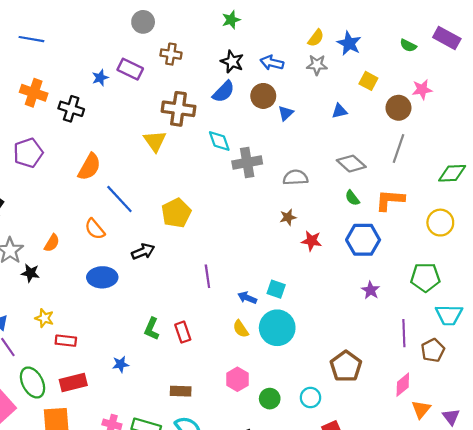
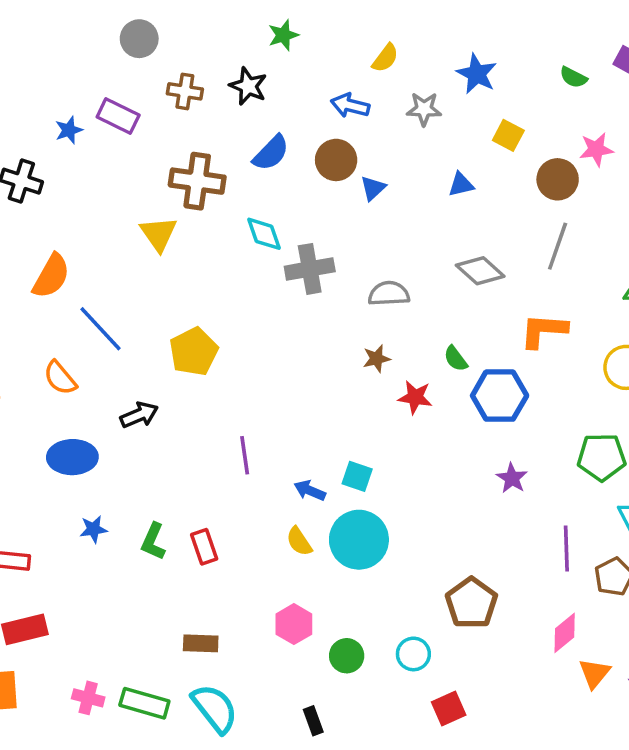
yellow semicircle: (316, 38) -> (385, 58), moved
black star: (232, 62) -> (248, 86), moved
green semicircle: (352, 198) -> (456, 359), moved
blue star: (121, 364) -> (93, 529), moved

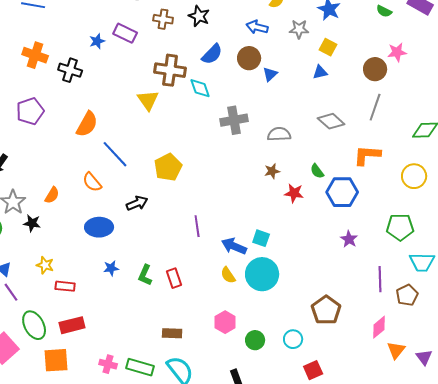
yellow square: (508, 135) -> (328, 47), moved
cyan diamond: (264, 234) -> (200, 88), moved
blue arrow: (310, 490) -> (234, 246), size x1.4

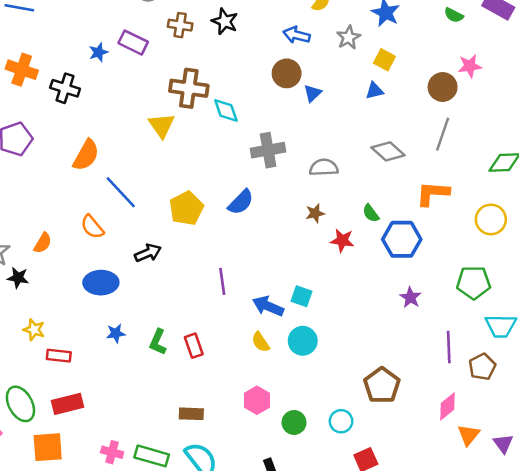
gray star: (299, 29) -> (348, 37), turned -30
blue semicircle: (212, 54) -> (241, 202), moved
cyan circle: (262, 274) -> (303, 341), size x0.7

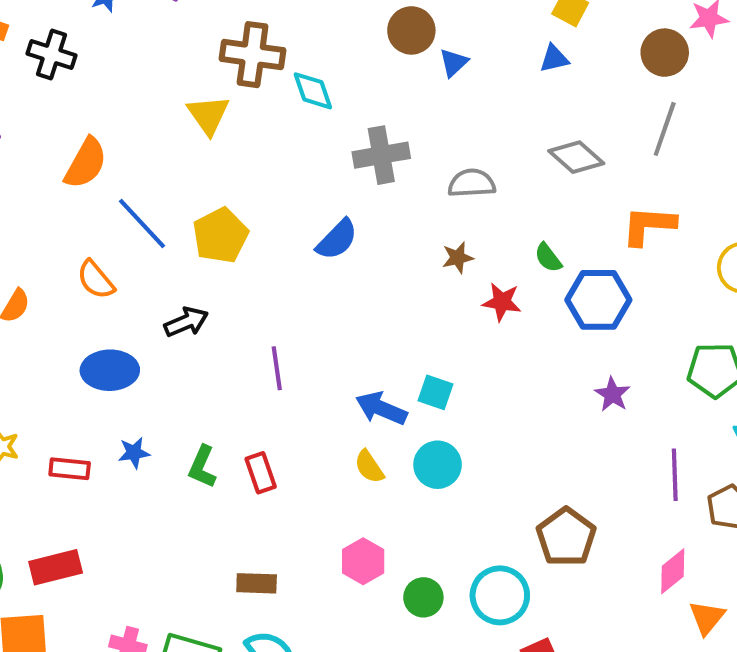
yellow pentagon: (186, 208) -> (220, 236), moved
purple line: (222, 281) -> (277, 368), moved
red rectangle: (59, 356) -> (70, 469), moved
cyan circle: (341, 421) -> (500, 595), size x1.5

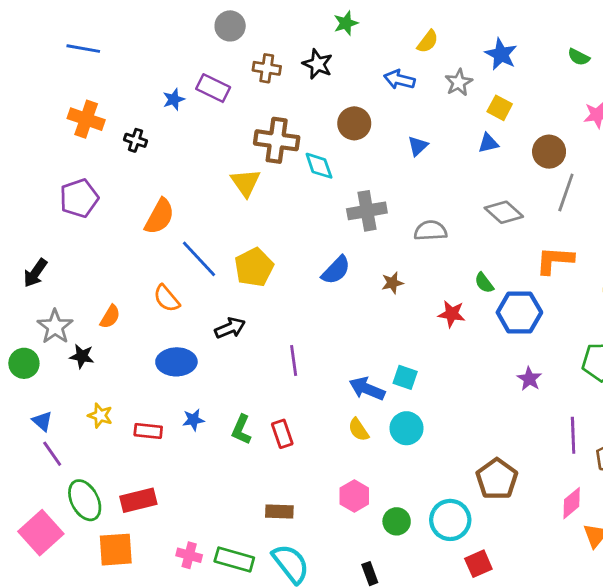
brown circle: (411, 30) -> (354, 123), moved
brown circle: (665, 53) -> (549, 152), moved
black cross: (52, 55) -> (135, 140), size x0.7
brown star: (458, 258) -> (392, 283), moved

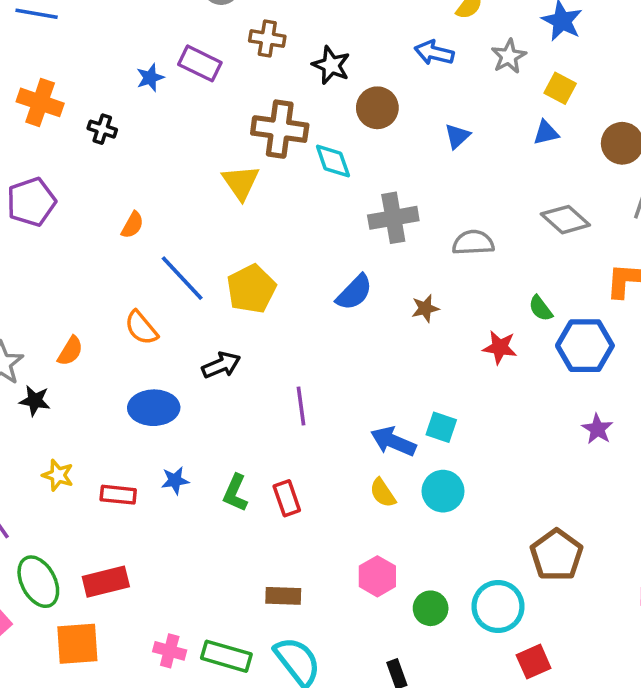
black star: (318, 64) -> (331, 65), moved
orange semicircle: (159, 217) -> (132, 225), size x0.6

